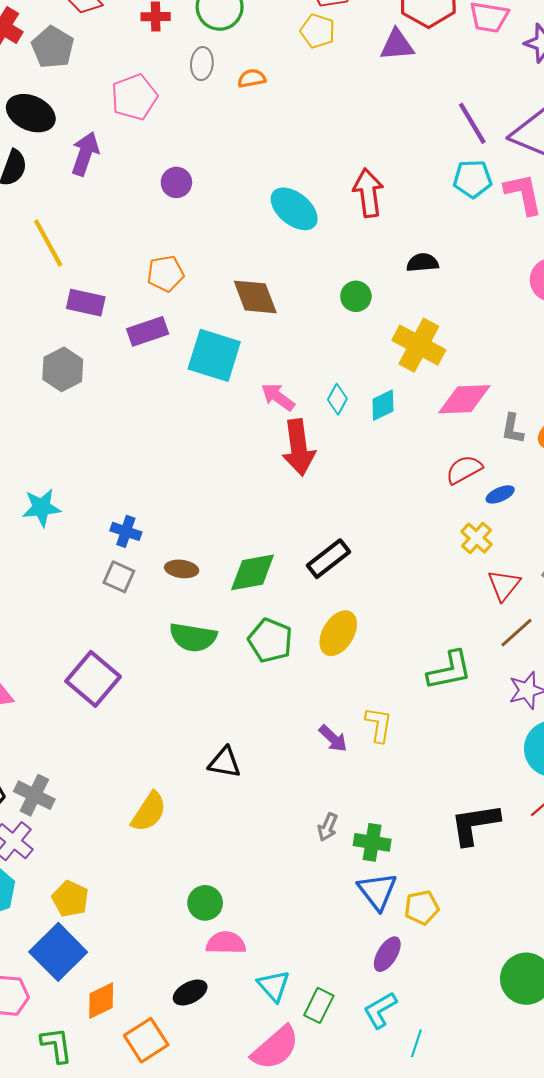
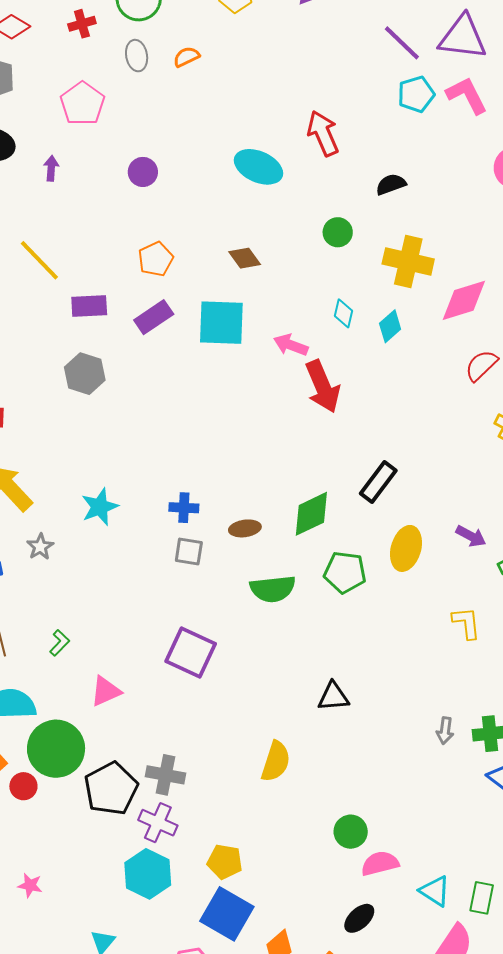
purple arrow: (85, 154) -> (51, 168), size x0.6
brown diamond: (255, 297) -> (245, 258), size x0.7
cyan diamond: (337, 399) -> (343, 313), moved
purple arrow: (333, 739) -> (471, 536), moved

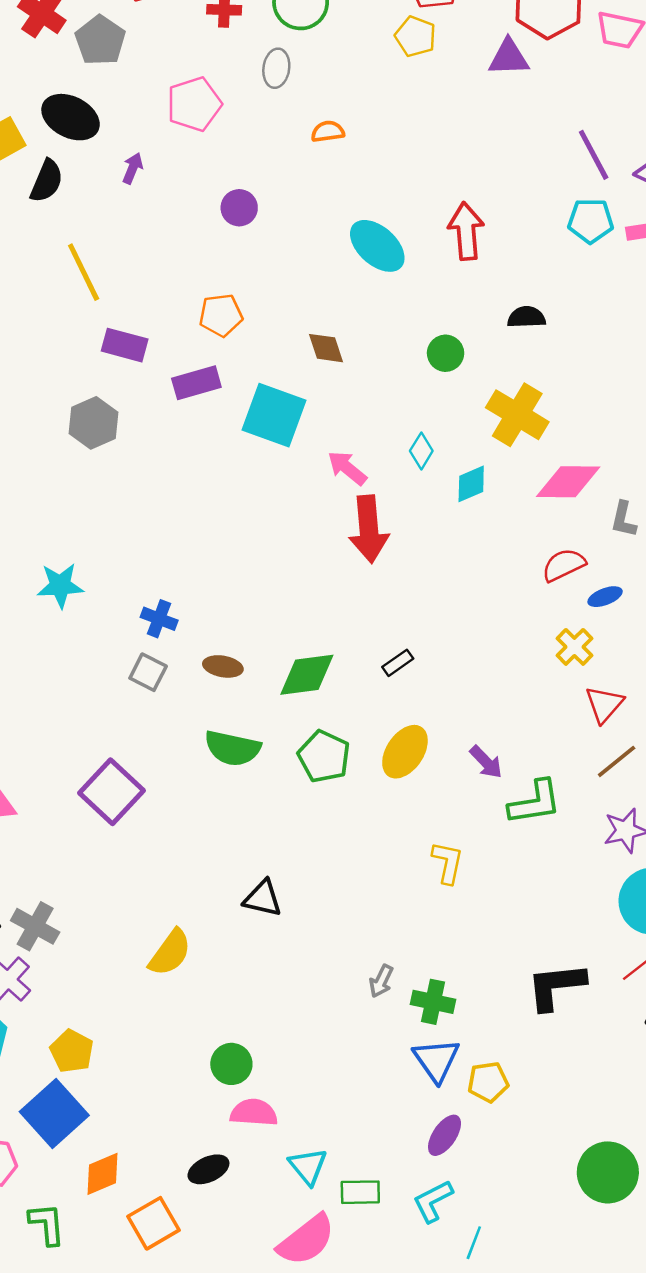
orange semicircle: (186, 57) -> (328, 132), moved
black rectangle: (378, 482) -> (398, 663), size x0.6
green rectangle: (482, 898) -> (360, 1192), turned 60

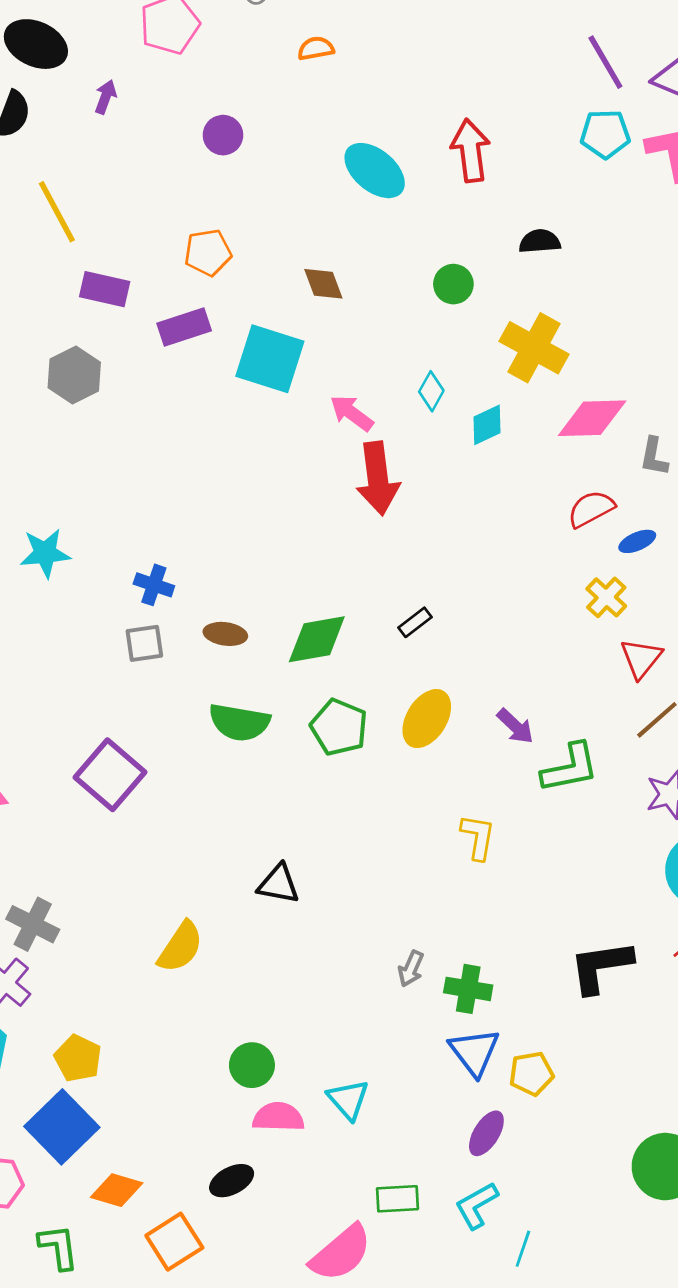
gray square: (148, 672) -> (144, 643), turned -33
cyan triangle: (308, 1166) -> (348, 1099), moved
orange diamond: (102, 1174) -> (117, 1190), turned 42

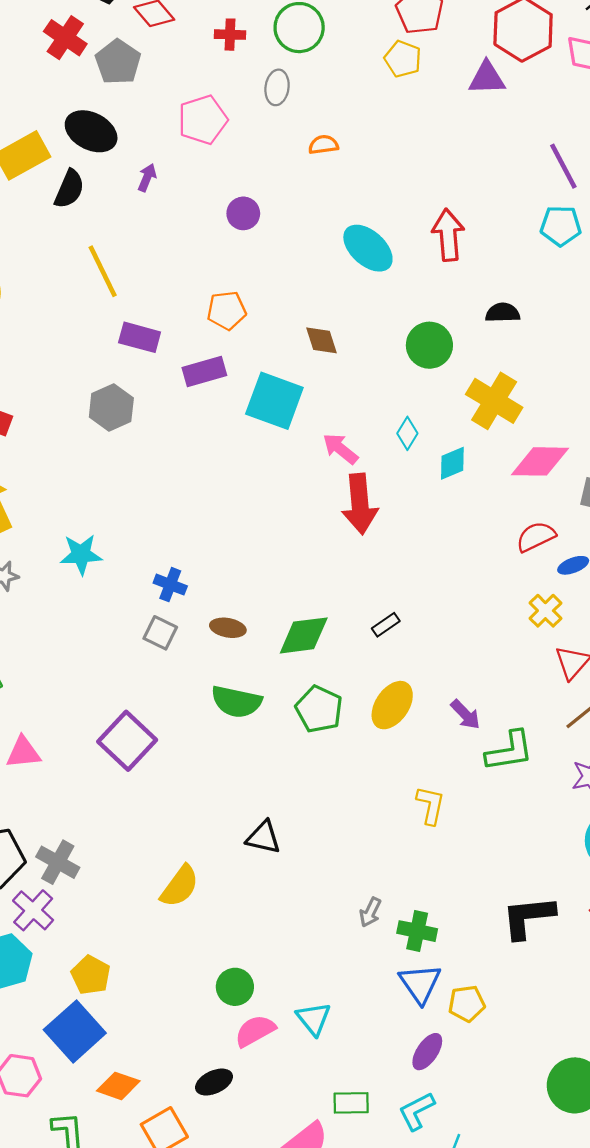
green circle: (453, 284) -> (429, 345), size x1.4
gray square: (144, 643) -> (160, 633), turned 32
pink semicircle: (278, 1117) -> (255, 1031), turned -33

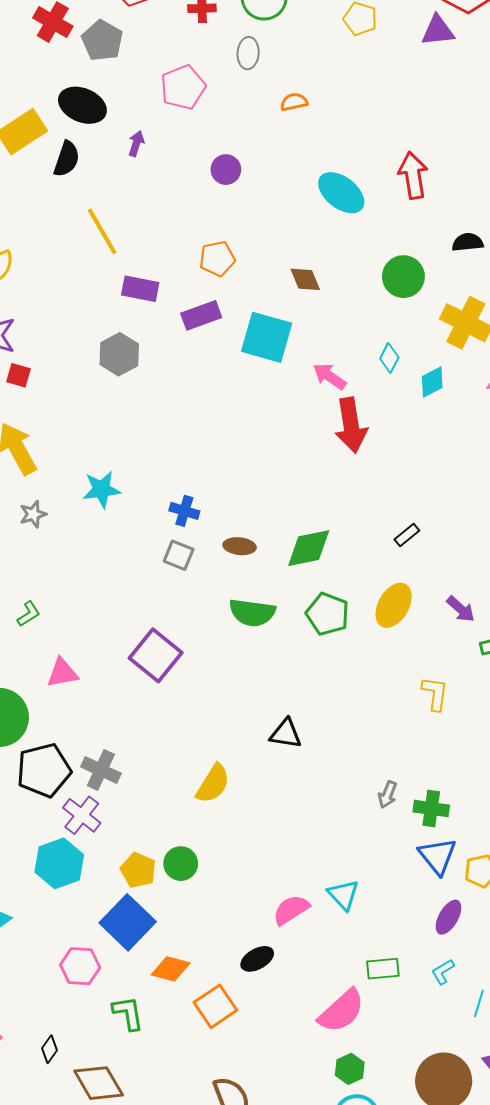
black rectangle: (386, 625) -> (407, 535), moved
green circle: (235, 987) -> (181, 864), moved
cyan L-shape: (417, 1111) -> (443, 972), size x0.7

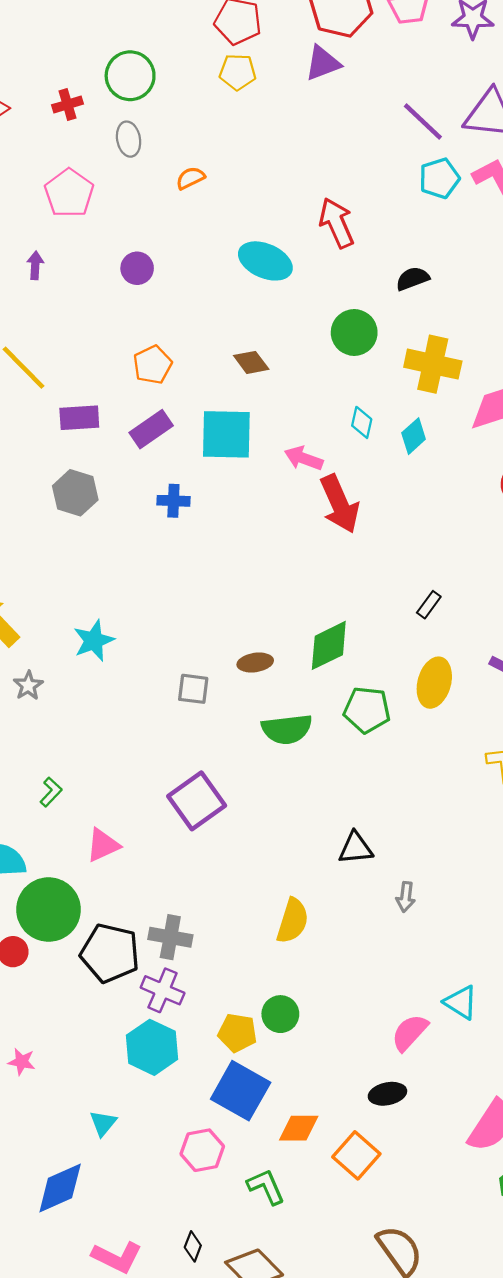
blue cross: (184, 511) -> (173, 501), moved
purple square: (156, 655) -> (197, 801), turned 30
black pentagon: (44, 770) -> (110, 953), turned -30
gray arrow: (388, 795) -> (406, 897), moved
black ellipse: (257, 959) -> (387, 1094), turned 32

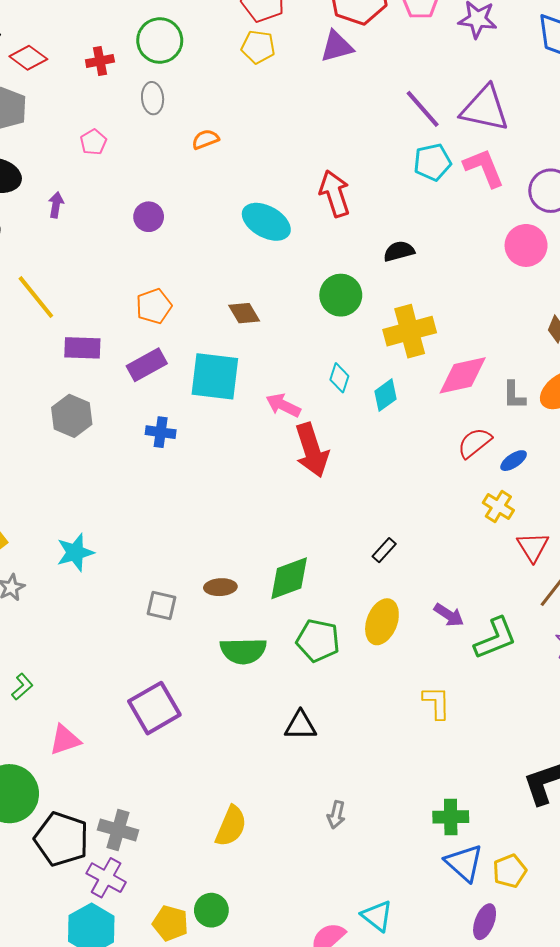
pink pentagon: (69, 193) -> (93, 142), size x0.6
yellow cross: (433, 364) -> (410, 331), turned -33
black triangle: (356, 848) -> (300, 725), moved

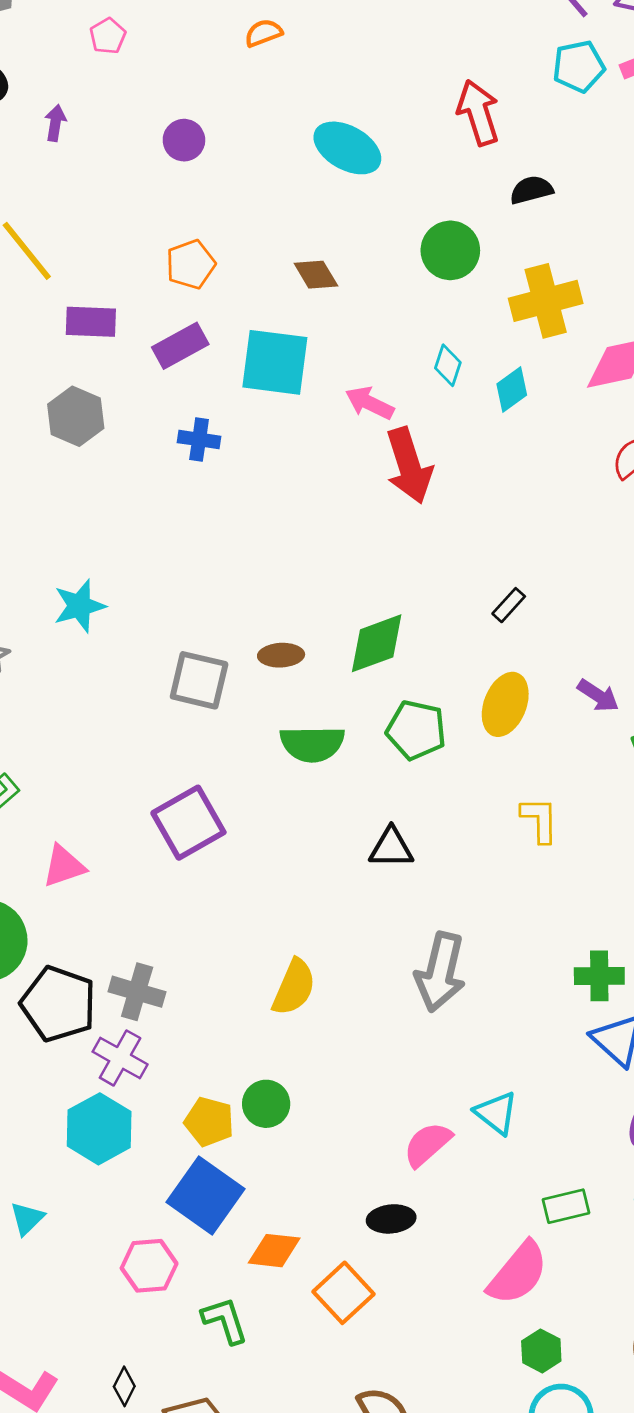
red arrow: (335, 194) -> (478, 113), moved
gray square: (162, 606) -> (199, 680), size x1.4
yellow L-shape: (437, 703) -> (540, 820), moved
gray arrow: (336, 815) -> (440, 972), size x2.0

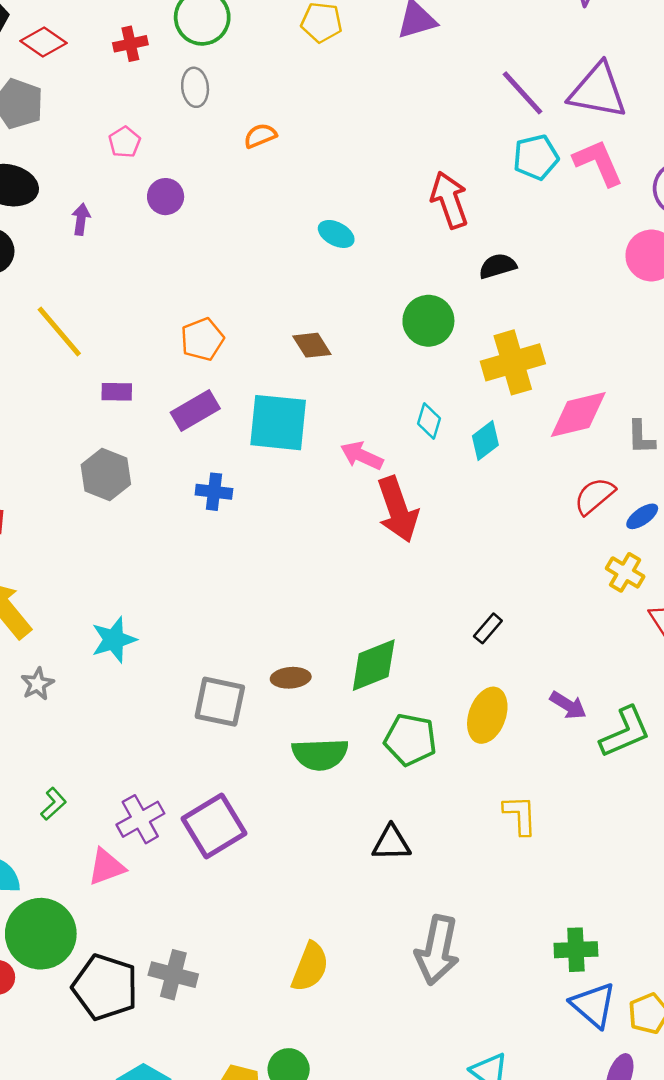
purple circle: (184, 140) -> (166, 197), moved
cyan ellipse: (347, 148) -> (336, 234), size x0.6
purple rectangle: (91, 322) -> (117, 392), size x0.7
purple cross: (120, 1058) -> (140, 819), moved, turned 33

